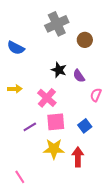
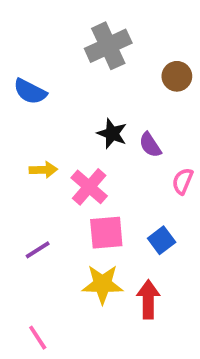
brown circle: (85, 40) -> (177, 76), moved
yellow arrow: (15, 89) -> (43, 170), moved
purple line: (30, 127) -> (38, 250), moved

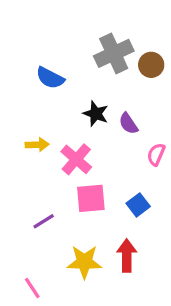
gray cross: (108, 46) -> (114, 53), moved
blue semicircle: (30, 92) -> (50, 78), moved
purple line: (38, 250) -> (44, 221), moved
yellow star: (102, 284) -> (84, 262), moved

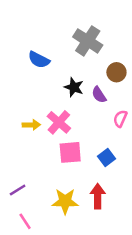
gray cross: (114, 53) -> (88, 41), turned -32
brown circle: (151, 65) -> (116, 72), moved
yellow arrow: (37, 145) -> (31, 125), moved
purple line: (44, 221) -> (18, 190), moved

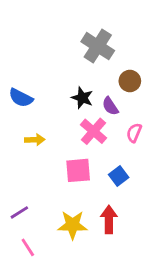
blue semicircle: (39, 60) -> (21, 98), moved
pink cross: (59, 122) -> (93, 131), moved

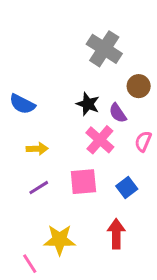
purple line: (19, 212) -> (39, 188), moved
yellow star: (73, 225) -> (60, 240), moved

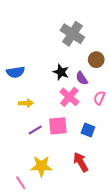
blue semicircle: (22, 104) -> (16, 72), turned -36
purple line: (39, 188) -> (35, 130), moved
blue square: (127, 188) -> (88, 130), turned -32
red arrow: (116, 234) -> (81, 162), turned -30

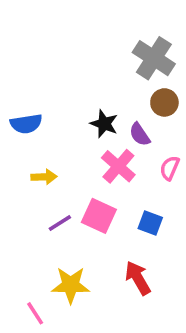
gray cross: (72, 34) -> (154, 58), moved
pink square: (58, 126) -> (99, 216), turned 30

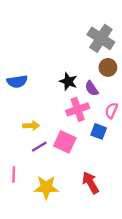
pink cross: (118, 166) -> (78, 109), turned 30
yellow arrow: (44, 177) -> (31, 126), moved
blue square: (150, 223) -> (99, 131), moved
pink line: (35, 313) -> (14, 175), moved, turned 35

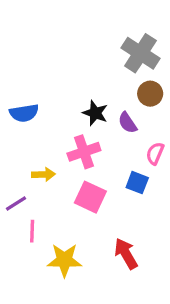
pink cross: (78, 109) -> (84, 152), moved
purple line: (39, 147) -> (16, 204), moved
pink line: (14, 175) -> (32, 231), moved

